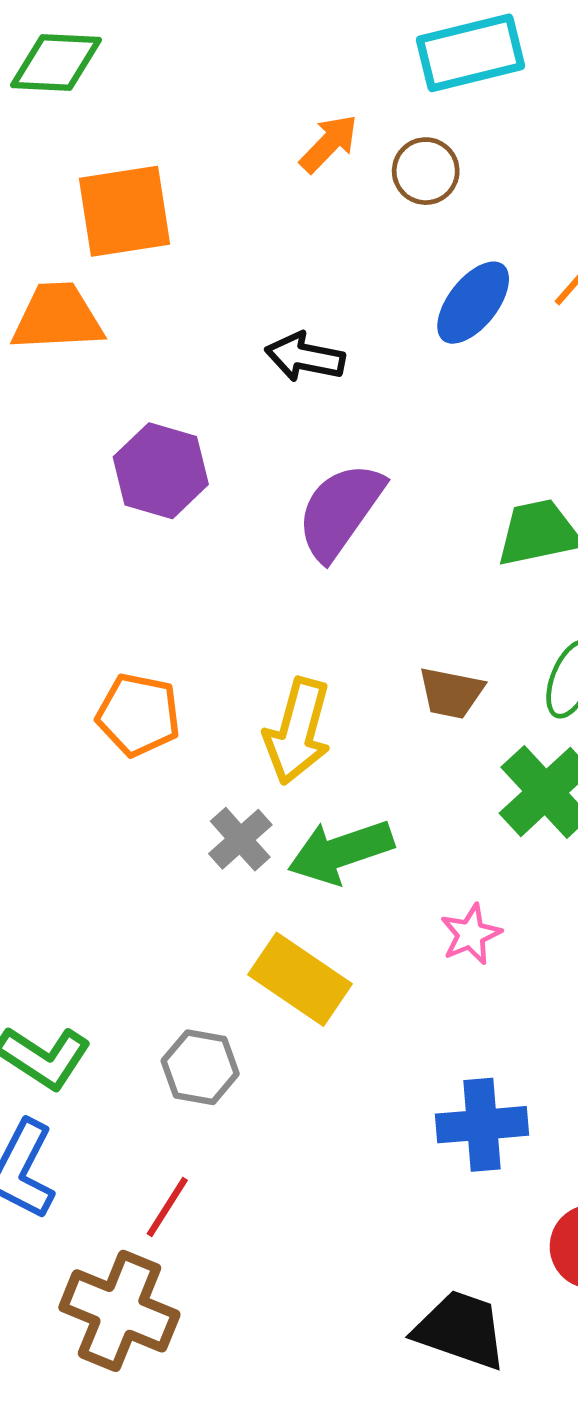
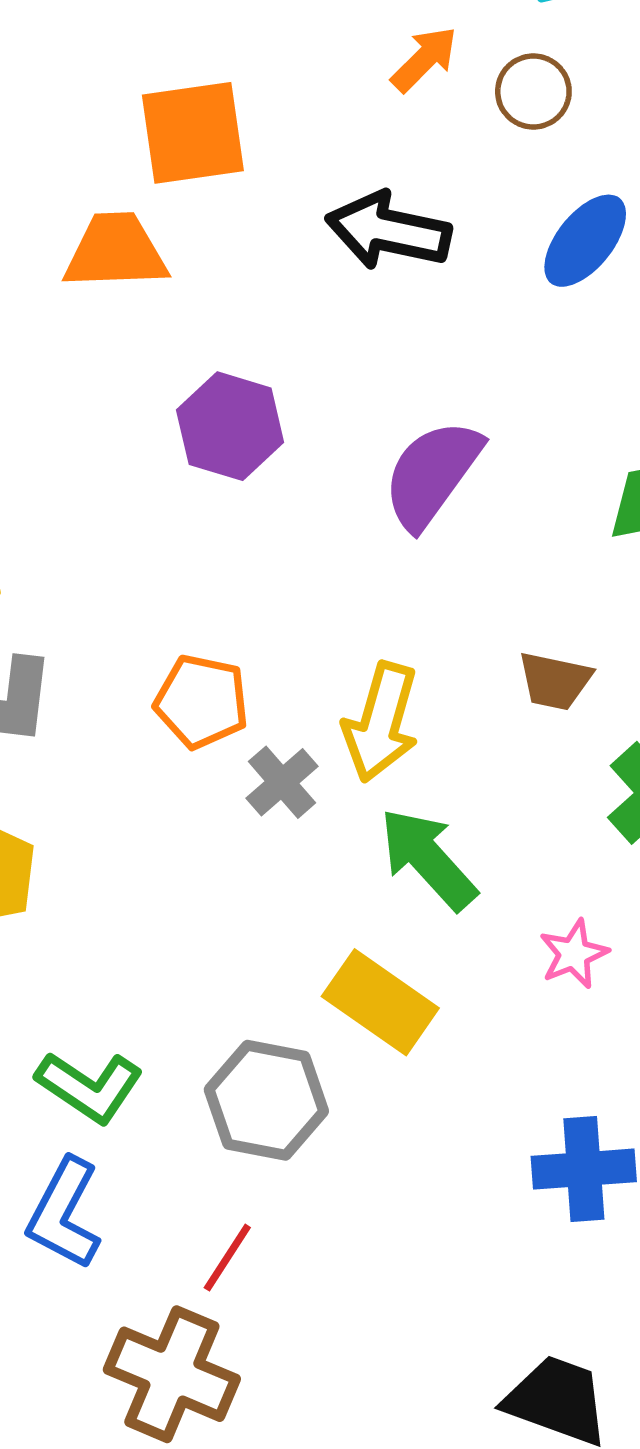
black arrow: (305, 357) -> (388, 231), moved, size x1.4
gray cross: (240, 839) -> (282, 782), moved
green arrow: (341, 852) -> (428, 859), turned 66
gray hexagon: (200, 1067) -> (266, 1100), size x1.4

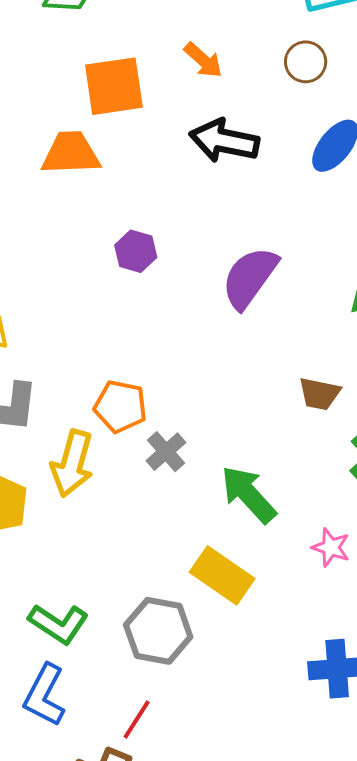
orange arrow: (424, 59) -> (203, 60), moved, turned 87
purple hexagon: (230, 426) -> (136, 251), size x0.7
yellow arrow: (381, 722) -> (72, 464), moved
pink star: (574, 954) -> (331, 547), turned -30

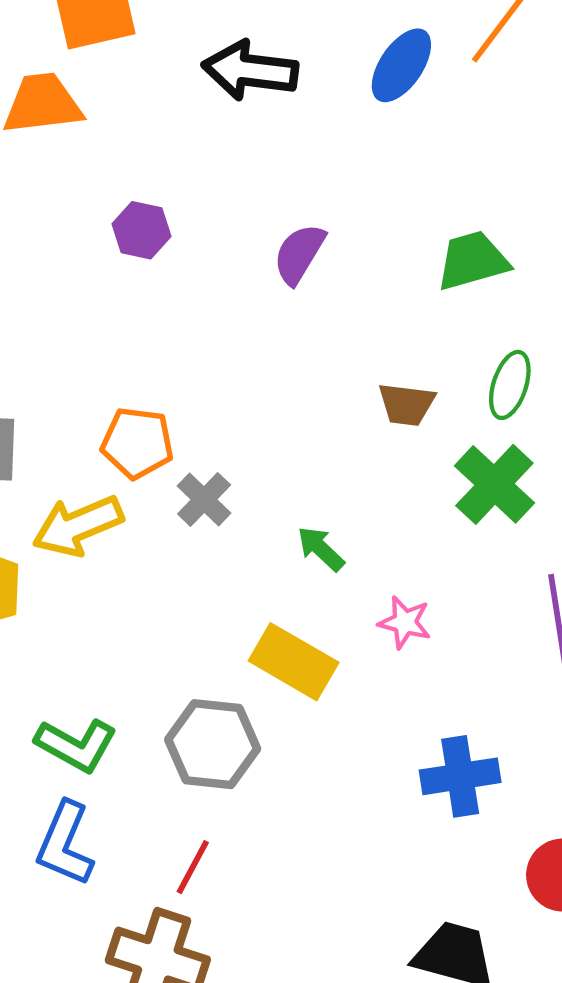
purple semicircle: (250, 278) -> (299, 254), size x0.7
yellow arrow: (72, 464) -> (78, 526), turned 56
green arrow: (248, 494) -> (321, 549), size x0.6
pink star: (331, 547) -> (405, 622), moved

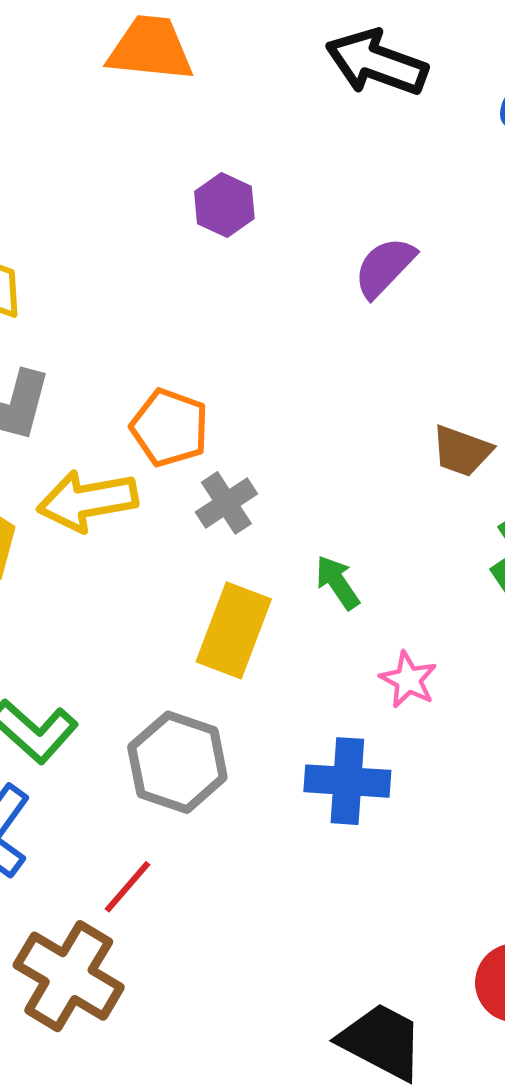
yellow rectangle: (294, 662) -> (234, 630), moved, turned 68
blue cross: (460, 776) -> (347, 781), moved

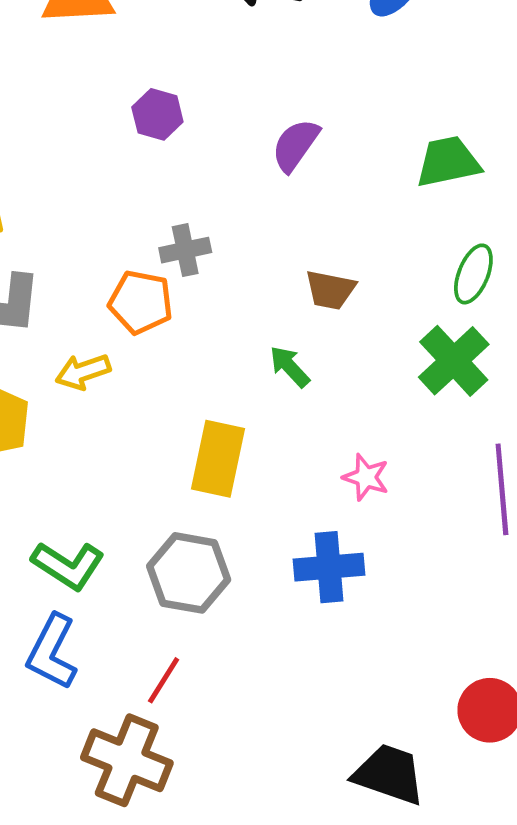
brown trapezoid: (462, 451) -> (330, 290), moved
yellow arrow: (87, 501) -> (83, 372), size x0.7
gray cross: (226, 503) -> (185, 250), moved, turned 30
green arrow: (337, 582) -> (290, 367), moved

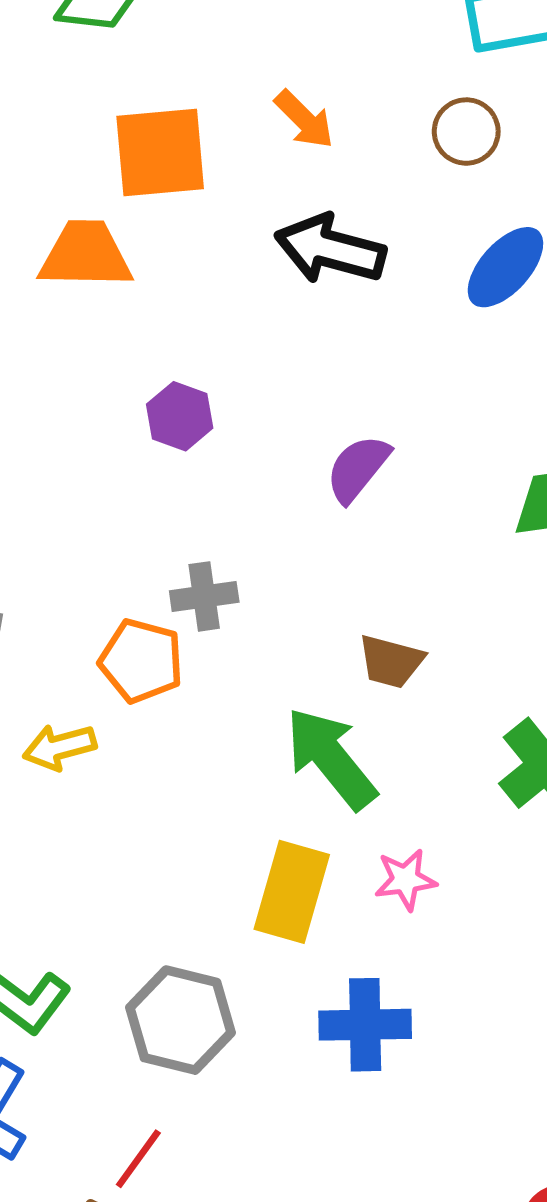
green arrow: (290, 367) -> (331, 758), size x1.8
yellow rectangle: (218, 459) -> (292, 892), moved
pink star: (366, 477) -> (406, 880), moved, turned -30

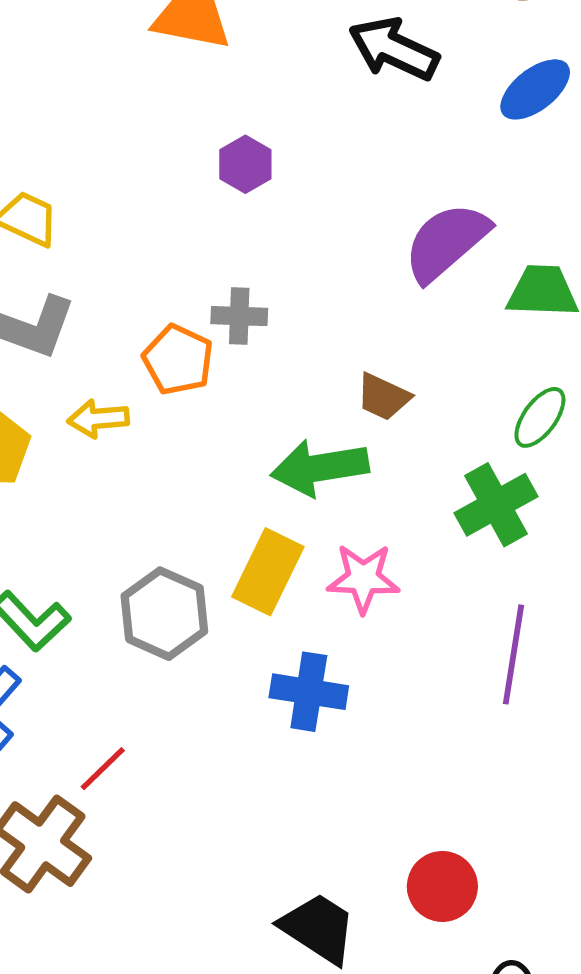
purple semicircle: (358, 468) -> (446, 242), moved, size x1.5
green arrow: (331, 758) -> (320, 468), turned -70
pink star: (406, 880) -> (363, 578), size x1.4
gray hexagon: (181, 1020) -> (164, 614), moved

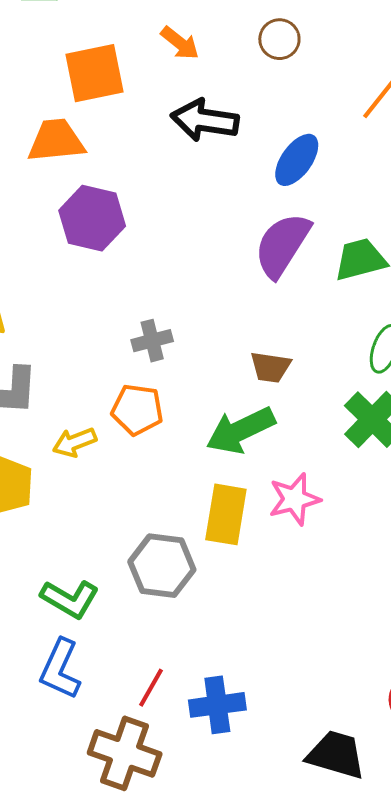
blue ellipse: (535, 89) -> (297, 160), moved
purple hexagon: (245, 164) -> (92, 218), moved, size x1.6
orange pentagon: (178, 360) -> (137, 410), moved
blue cross: (309, 692) -> (217, 705), moved

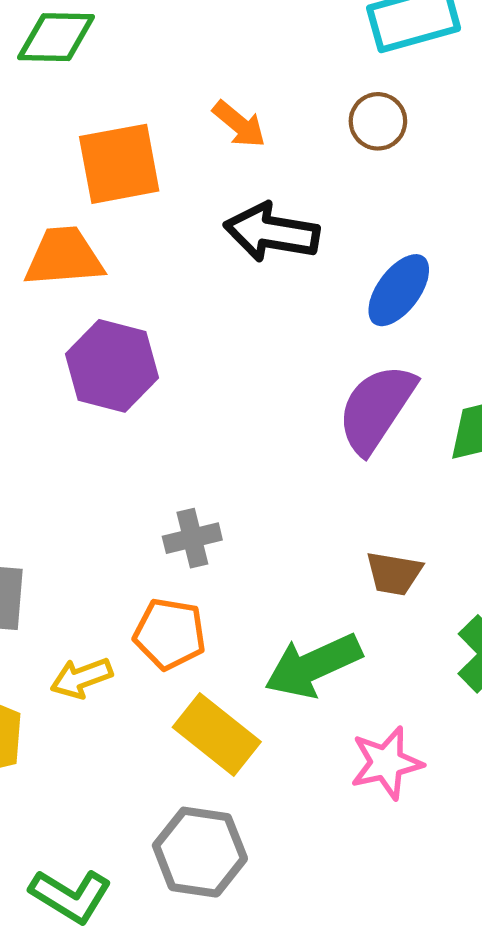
brown trapezoid: (270, 367) -> (394, 573), moved
yellow rectangle: (226, 514) -> (217, 735), moved, turned -62

